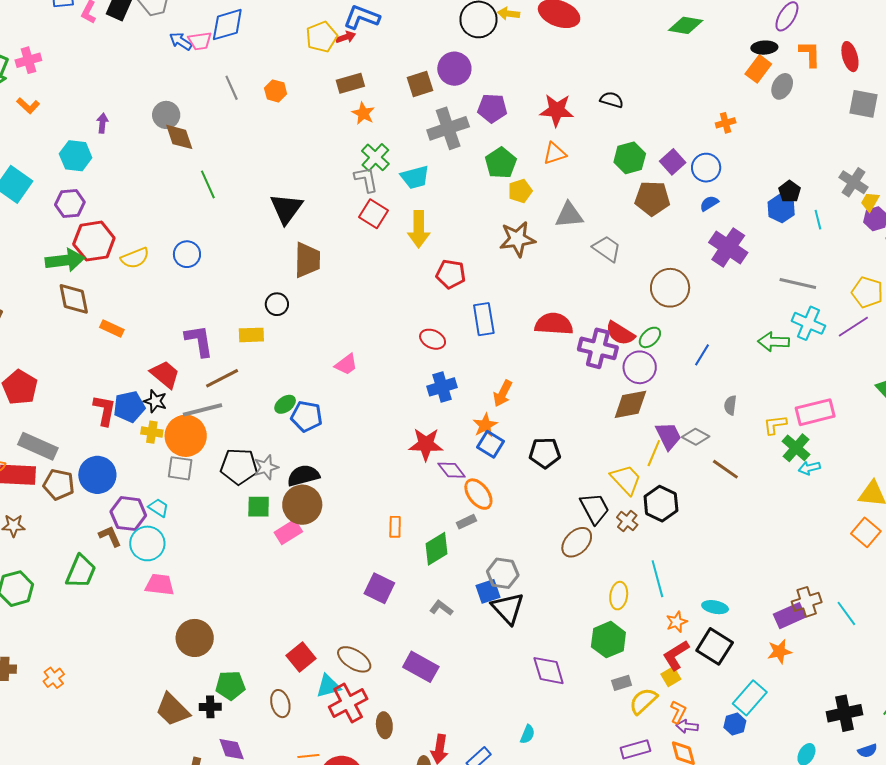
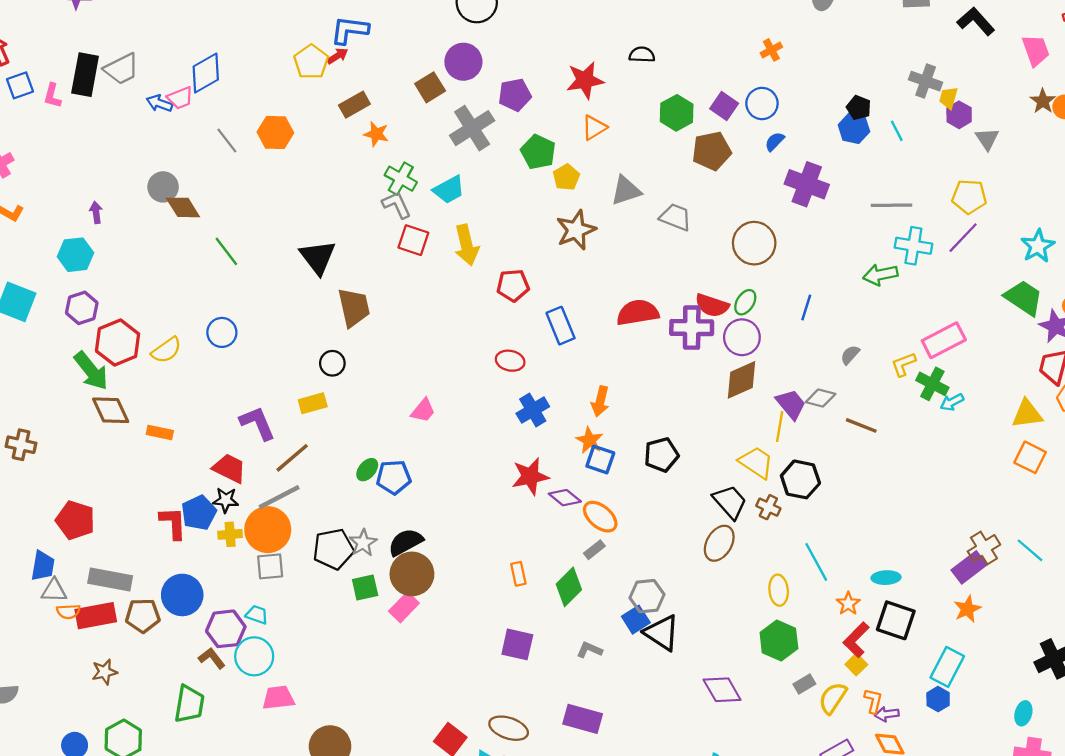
orange hexagon: (276, 91) -> (275, 132), size x1.4
green arrow: (65, 260) -> (91, 371), turned 72
gray semicircle: (730, 405) -> (850, 355), turned 48

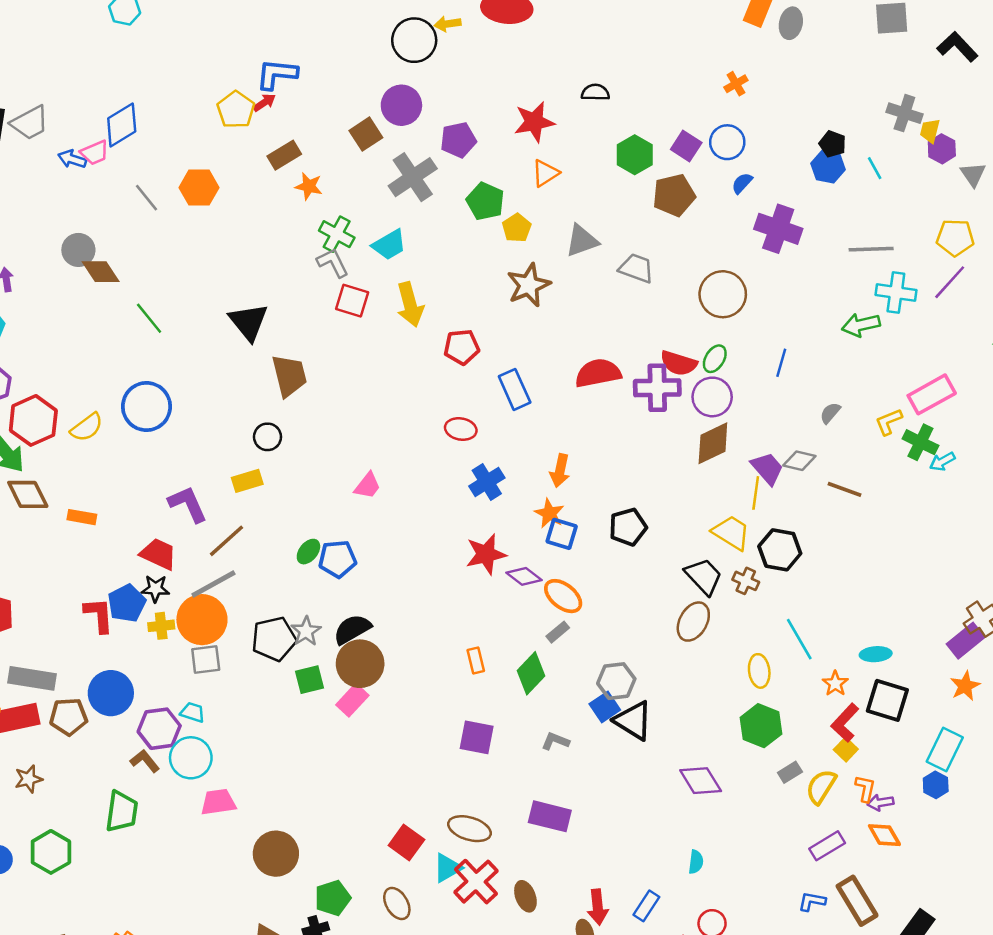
blue circle: (222, 332) -> (146, 407), size x1.5

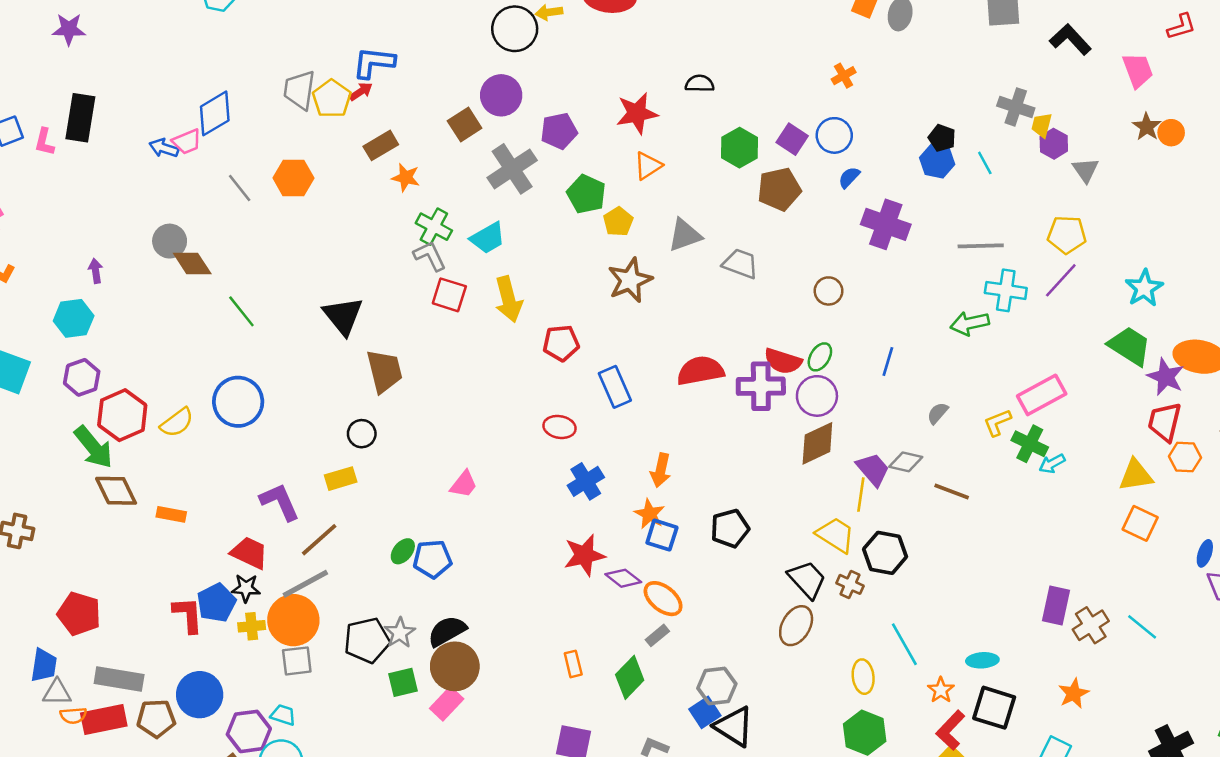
gray trapezoid: (30, 123) -> (299, 90), moved, turned 126
brown circle: (723, 294) -> (829, 291), size x0.6
purple rectangle: (966, 641) -> (1056, 606), moved, turned -39

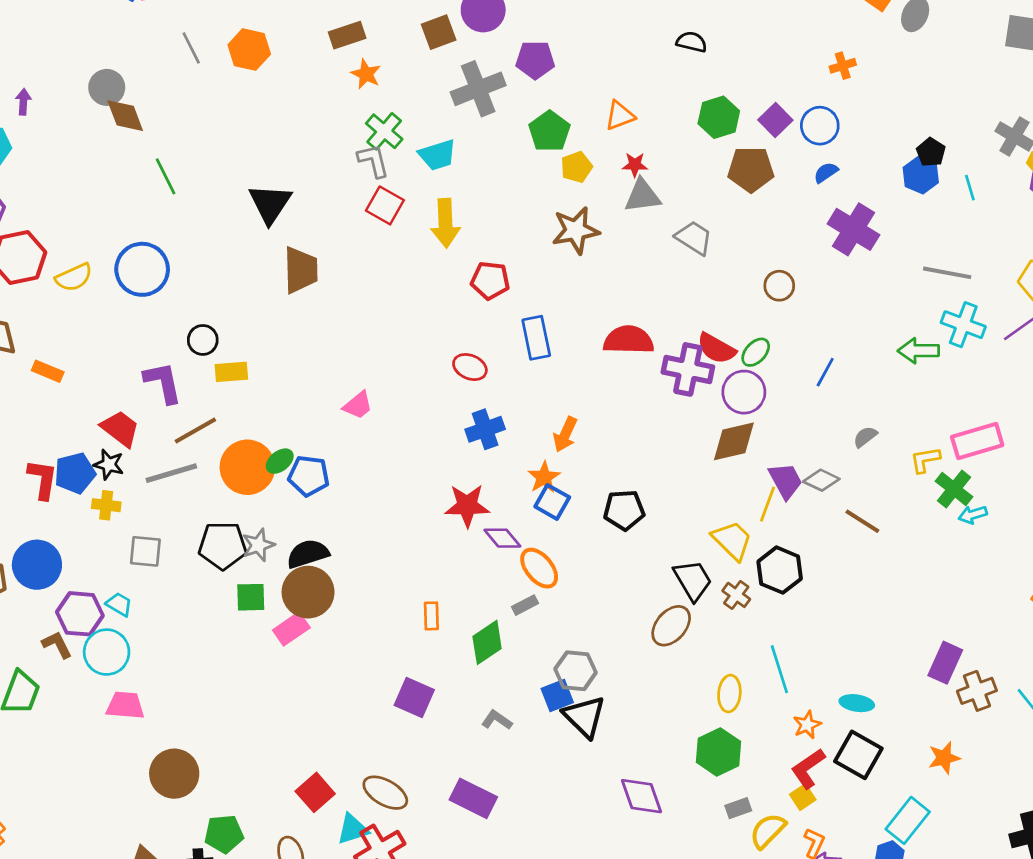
red star: (637, 113) -> (635, 165), moved, size x0.6
black circle: (362, 434) -> (203, 340), moved
orange circle: (293, 620) -> (247, 467), moved

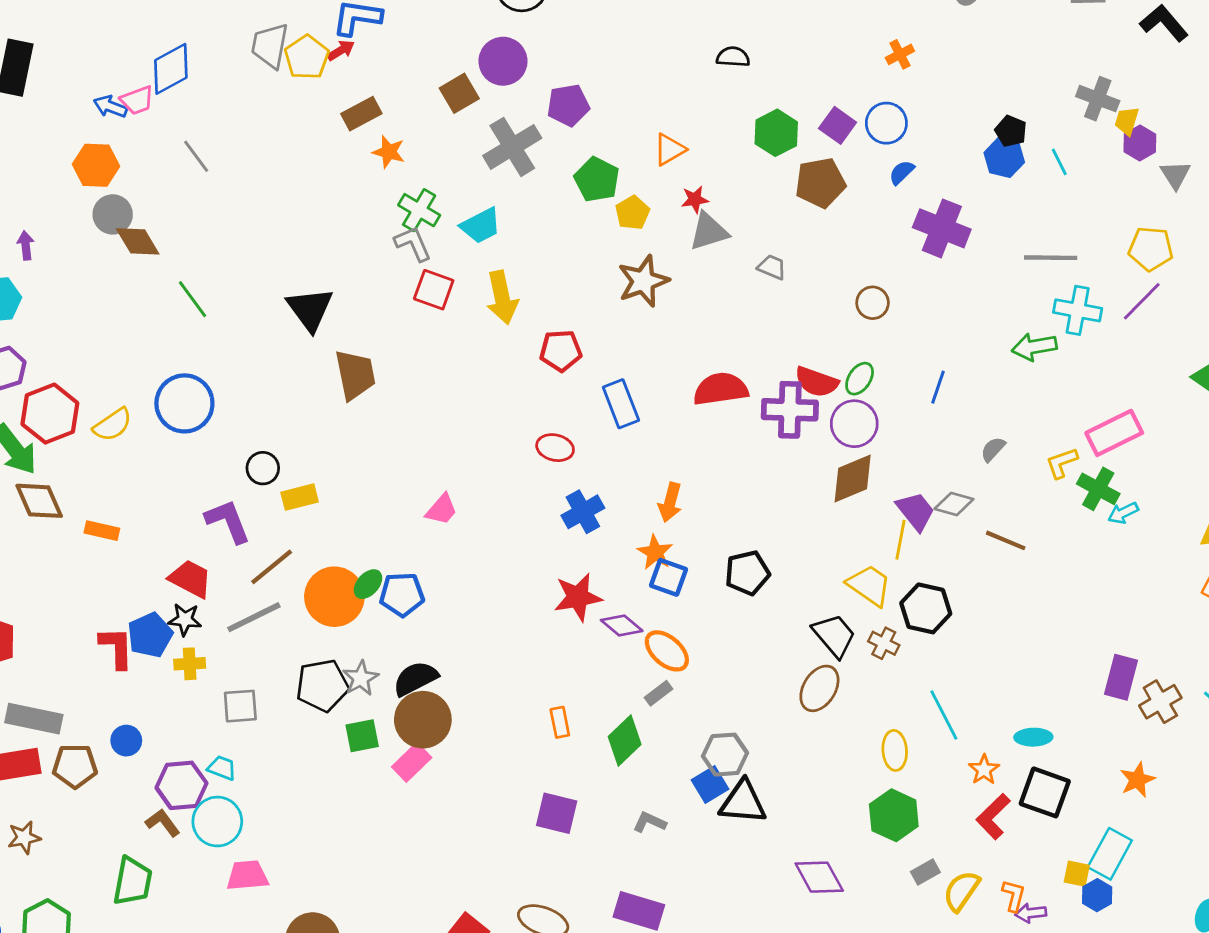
orange hexagon: (249, 50) -> (96, 165), moved
gray trapezoid: (694, 238) -> (772, 267), size x0.7
blue circle: (37, 565) -> (126, 741), size x0.6
black triangle: (584, 717) -> (743, 802), turned -30
yellow square: (803, 797) -> (1077, 874), moved, turned -35

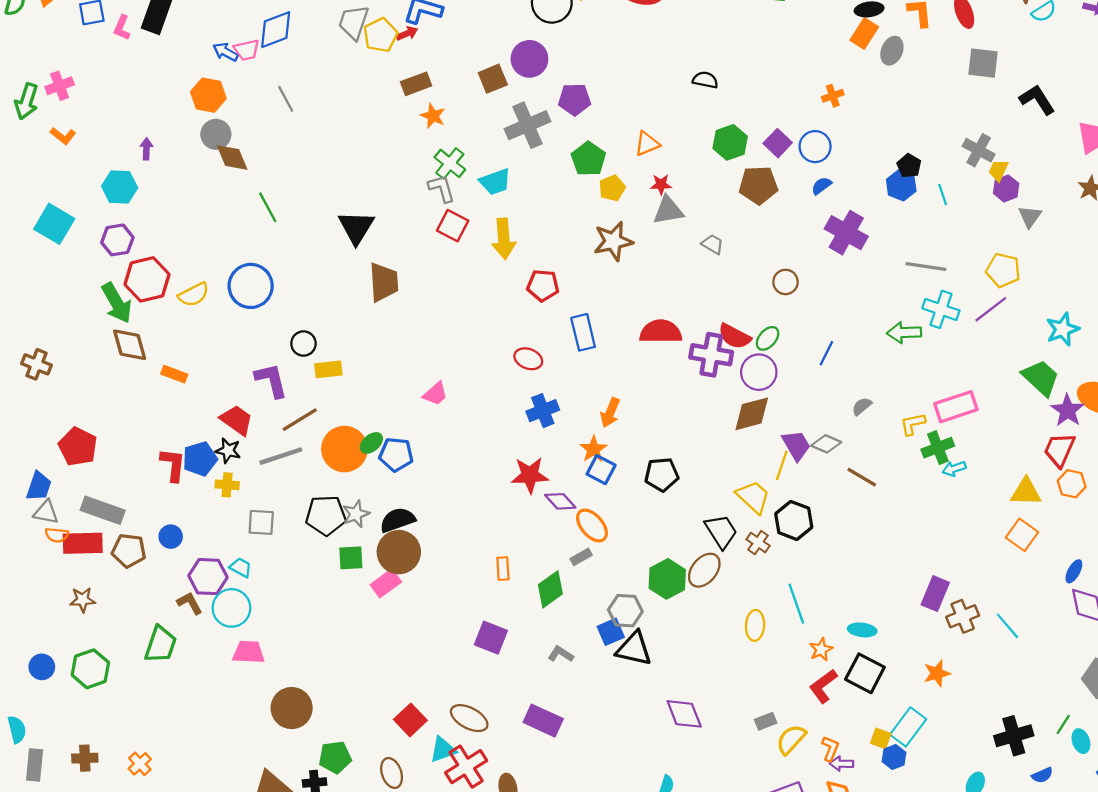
green cross: (1098, 489) -> (938, 448), turned 32
green hexagon: (894, 815) -> (667, 579), moved

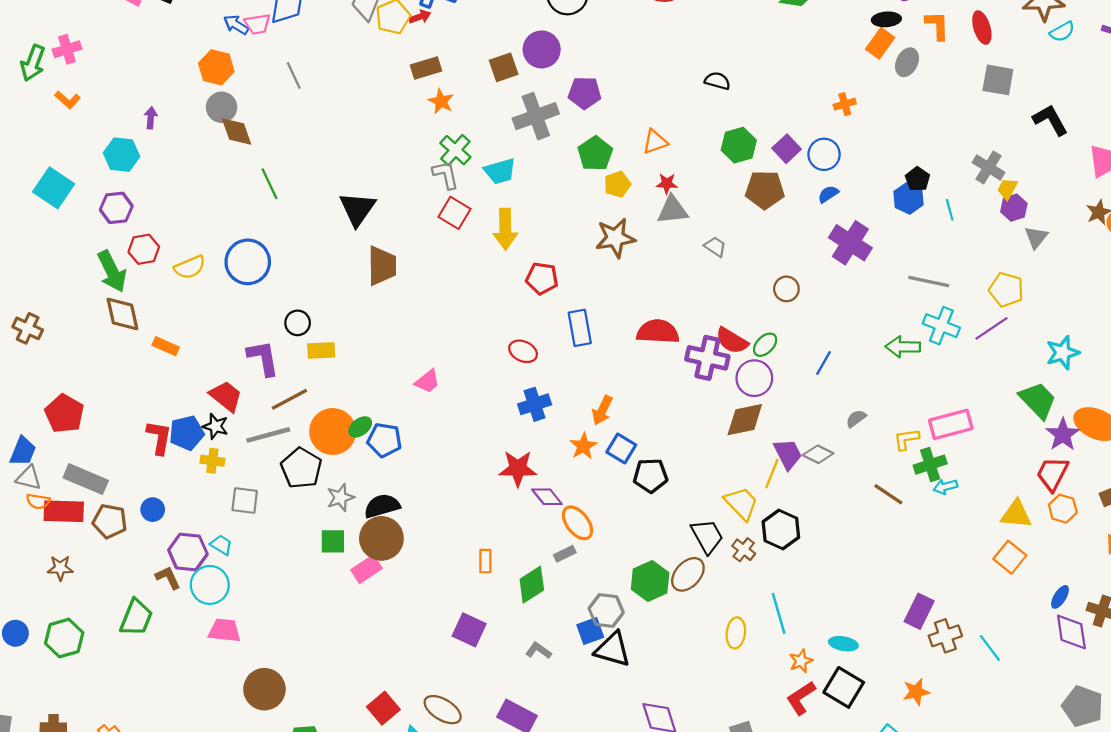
red hexagon: (147, 279) -> (144, 249), size x0.7
blue square: (601, 470) -> (621, 448), moved
brown line: (862, 477) -> (888, 494), moved
black pentagon: (326, 515) -> (301, 468), moved, turned 30

